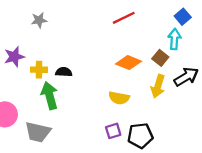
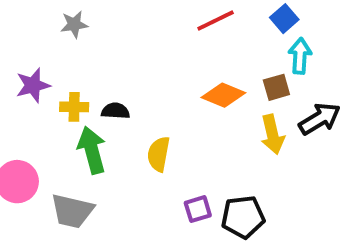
blue square: (183, 17) -> (284, 19), moved
brown square: (160, 58) -> (276, 87), turned 35
yellow arrow: (158, 86) -> (272, 134), turned -30
yellow semicircle: (119, 98) -> (159, 154), moved, turned 90

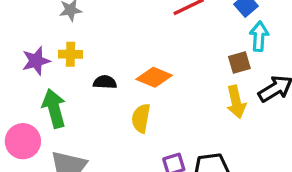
orange diamond: (223, 95) -> (154, 77), moved
yellow cross: (74, 107) -> (70, 54), moved
green arrow: (92, 150) -> (54, 108), moved

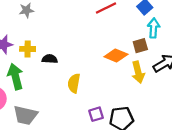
yellow cross: (70, 54) -> (28, 49), moved
orange diamond: (154, 77) -> (116, 56), moved

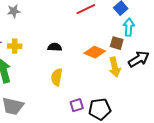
brown square: (140, 46) -> (117, 43), turned 32
black semicircle: (50, 59) -> (55, 47), moved

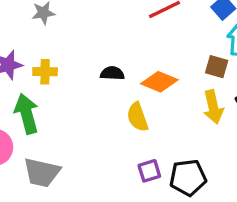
orange diamond: (95, 52) -> (159, 82), moved
yellow semicircle: (57, 77) -> (138, 117), moved, turned -30

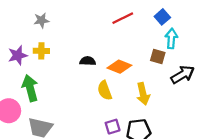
yellow cross: (45, 72) -> (41, 51), moved
yellow arrow: (213, 107) -> (143, 94), moved

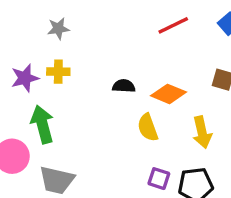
purple square: (113, 127) -> (159, 179), turned 35

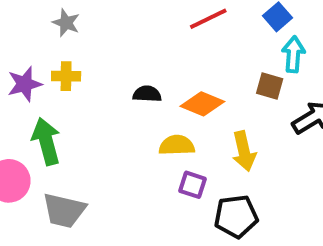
gray star: (58, 29) -> (66, 23), turned 30
yellow semicircle: (148, 127) -> (177, 145), turned 108
purple square: (159, 179) -> (193, 185), moved

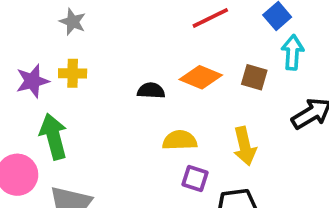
brown square: (270, 86) -> (254, 77), moved
orange diamond: (202, 104) -> (201, 77), moved

